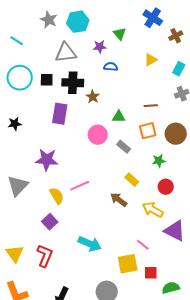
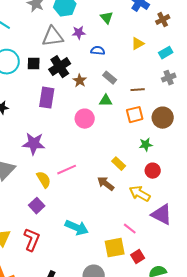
purple star: (100, 47) -> (79, 33), moved
cyan rectangle: (179, 69) -> (166, 53), turned 32
black cross: (73, 83) -> (60, 67), turned -35
gray rectangle: (124, 147) -> (110, 78), moved
red square: (151, 273) -> (138, 257), turned -32

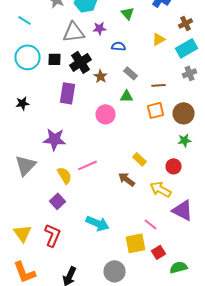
brown cross: (163, 20) -> (186, 23), moved
cyan rectangle: (166, 53) -> (186, 48), size x1.5
green star: (146, 145) -> (184, 140), moved

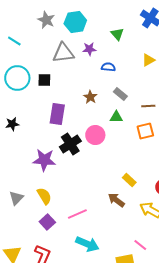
black cross: (80, 62) -> (70, 144), moved
gray triangle: (26, 165) -> (16, 198), moved, size x0.7
pink line: (88, 165) -> (77, 214), moved
yellow semicircle: (64, 175) -> (44, 196), moved

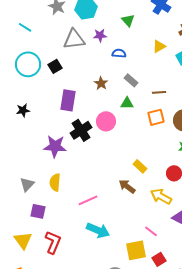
black square: (44, 80) -> (55, 66), turned -32
yellow semicircle: (44, 196) -> (55, 182), turned -144
purple square: (47, 222) -> (38, 211), moved, turned -35

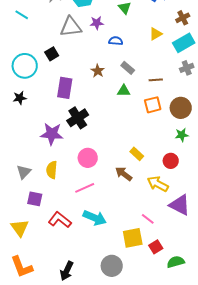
cyan circle: (28, 64) -> (25, 66), moved
pink circle: (106, 121) -> (88, 158), moved
red L-shape: (53, 242) -> (60, 220), moved, turned -75

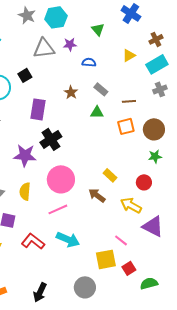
pink circle: (88, 158) -> (61, 179), size x1.4

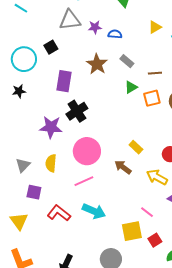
purple star: (70, 44) -> (95, 27), moved
brown star: (71, 92) -> (97, 64), size x1.5
green triangle: (97, 112) -> (131, 87), moved, turned -32

